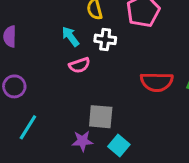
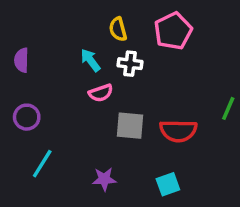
red semicircle: (157, 82) -> (178, 131), moved
gray square: (101, 117) -> (130, 126), moved
cyan square: (119, 145) -> (168, 184), moved, turned 30

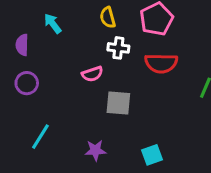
cyan arrow: (90, 60) -> (53, 24), moved
purple circle: (27, 117) -> (27, 83), moved
red semicircle: (178, 131) -> (161, 63), moved

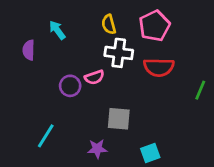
white cross: (118, 48) -> (119, 53), size x1.4
purple circle: (27, 83) -> (70, 86), moved
gray square: (118, 103) -> (119, 119), moved

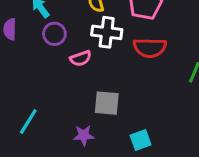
purple circle: (70, 86) -> (54, 34), moved

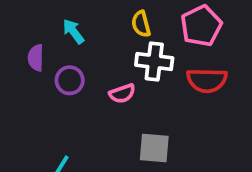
purple circle: (54, 34) -> (70, 80), moved

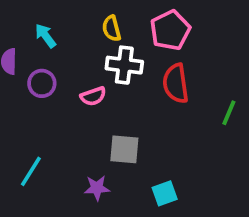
red semicircle: (207, 80) -> (176, 83), turned 81

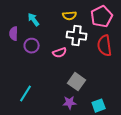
yellow semicircle: (112, 28) -> (70, 16), turned -80
gray square: (124, 149) -> (77, 82), turned 30
purple star: (97, 188) -> (70, 103), moved

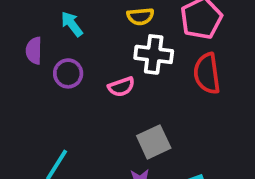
gray square: (77, 82) -> (154, 142), turned 30

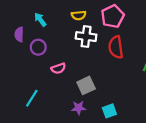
pink semicircle: (121, 87) -> (58, 68), moved

